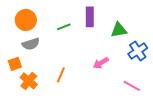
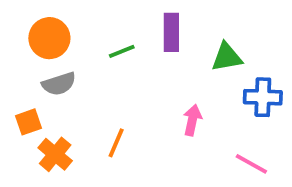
blue cross: (138, 51) -> (263, 97), turned 36
pink arrow: (101, 63) -> (192, 120), turned 133

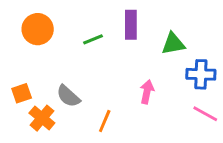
gray semicircle: (59, 84) -> (68, 96), moved, turned 60
orange line: (116, 143) -> (105, 121), moved
pink line: (251, 164) -> (205, 114), moved

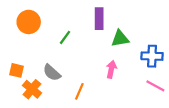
green line: (93, 39) -> (65, 37), moved, turned -32
green triangle: (173, 44) -> (120, 38), moved
orange square: (22, 93) -> (17, 70), turned 32

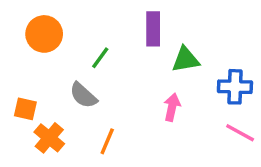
gray semicircle: (52, 73) -> (83, 95), moved
orange line: (79, 91) -> (107, 141), moved

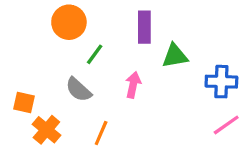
orange circle: (44, 34) -> (69, 22), moved
pink arrow: (172, 107) -> (133, 85), moved
pink line: (240, 133) -> (226, 125), turned -64

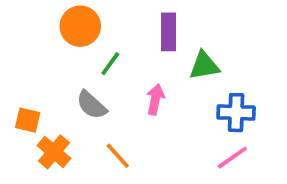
blue cross: (221, 82) -> (236, 113), moved
pink line: (226, 125) -> (232, 158), moved
orange line: (101, 133) -> (118, 156), turned -65

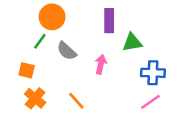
green line: (110, 64) -> (40, 41), moved
gray semicircle: (92, 105) -> (67, 51), moved
orange square: (28, 120) -> (27, 70), moved

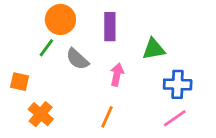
purple rectangle: (109, 21) -> (110, 27), moved
orange square: (27, 70) -> (20, 82), moved
orange line: (76, 101) -> (107, 117), moved, turned 66

